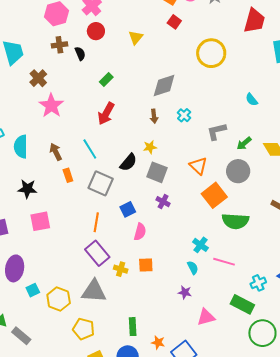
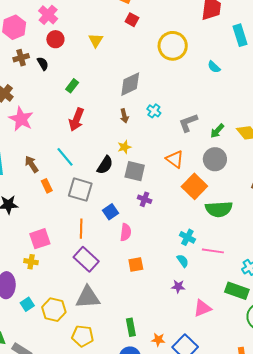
cyan semicircle: (252, 100) -> (214, 67), moved
pink square: (40, 221) -> (40, 239), moved
yellow cross: (121, 269) -> (31, 262), moved

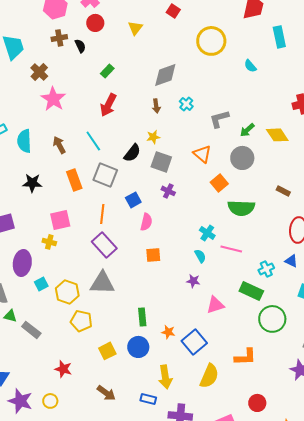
orange rectangle: (47, 186) -> (74, 180), moved, size x1.5
orange square: (194, 186) -> (219, 183), size x0.7
yellow pentagon: (83, 336) -> (81, 321), moved

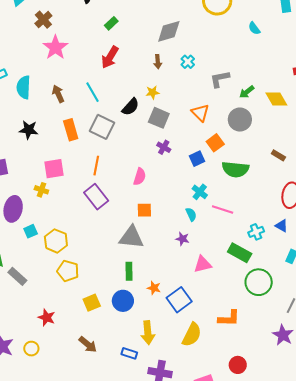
blue square: (133, 200) -> (197, 159), moved
gray triangle: (102, 283) -> (131, 237), moved

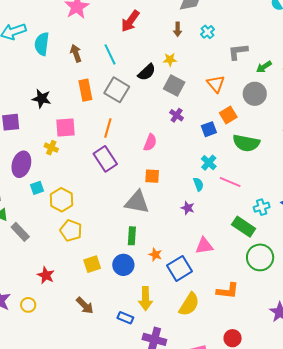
black star: (29, 130) -> (42, 99), moved
pink triangle: (203, 264) -> (204, 246), moved

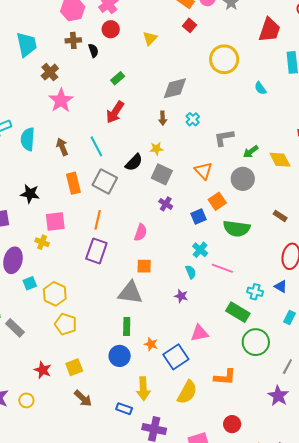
purple rectangle: (105, 159) -> (96, 251), turned 55
cyan cross: (262, 207) -> (255, 292), turned 35
yellow square: (92, 264) -> (74, 367), moved

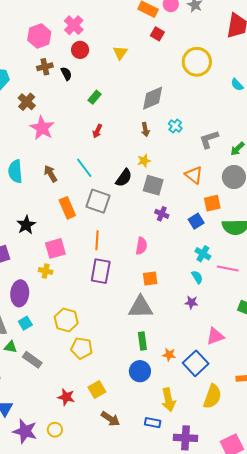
red arrow: (115, 112) -> (97, 131), size x0.6
black star: (30, 194) -> (26, 225), turned -30
orange square: (217, 201) -> (212, 203), turned 30
cyan square: (30, 283) -> (25, 323), moved

